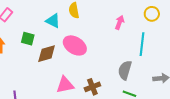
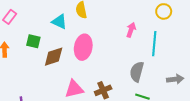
pink arrow: (120, 22) -> (131, 30), moved
pink ellipse: (75, 45) -> (83, 47), turned 70

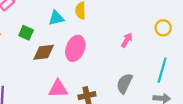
cyan triangle: (59, 22) -> (56, 18), turned -49
cyan line: (154, 44) -> (162, 70), moved

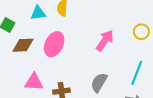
pink arrow: (127, 40) -> (105, 41), size x1.5

